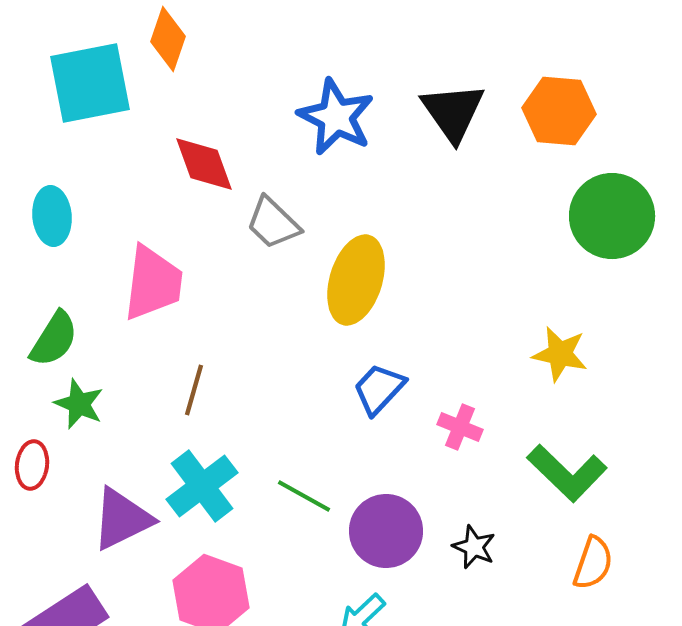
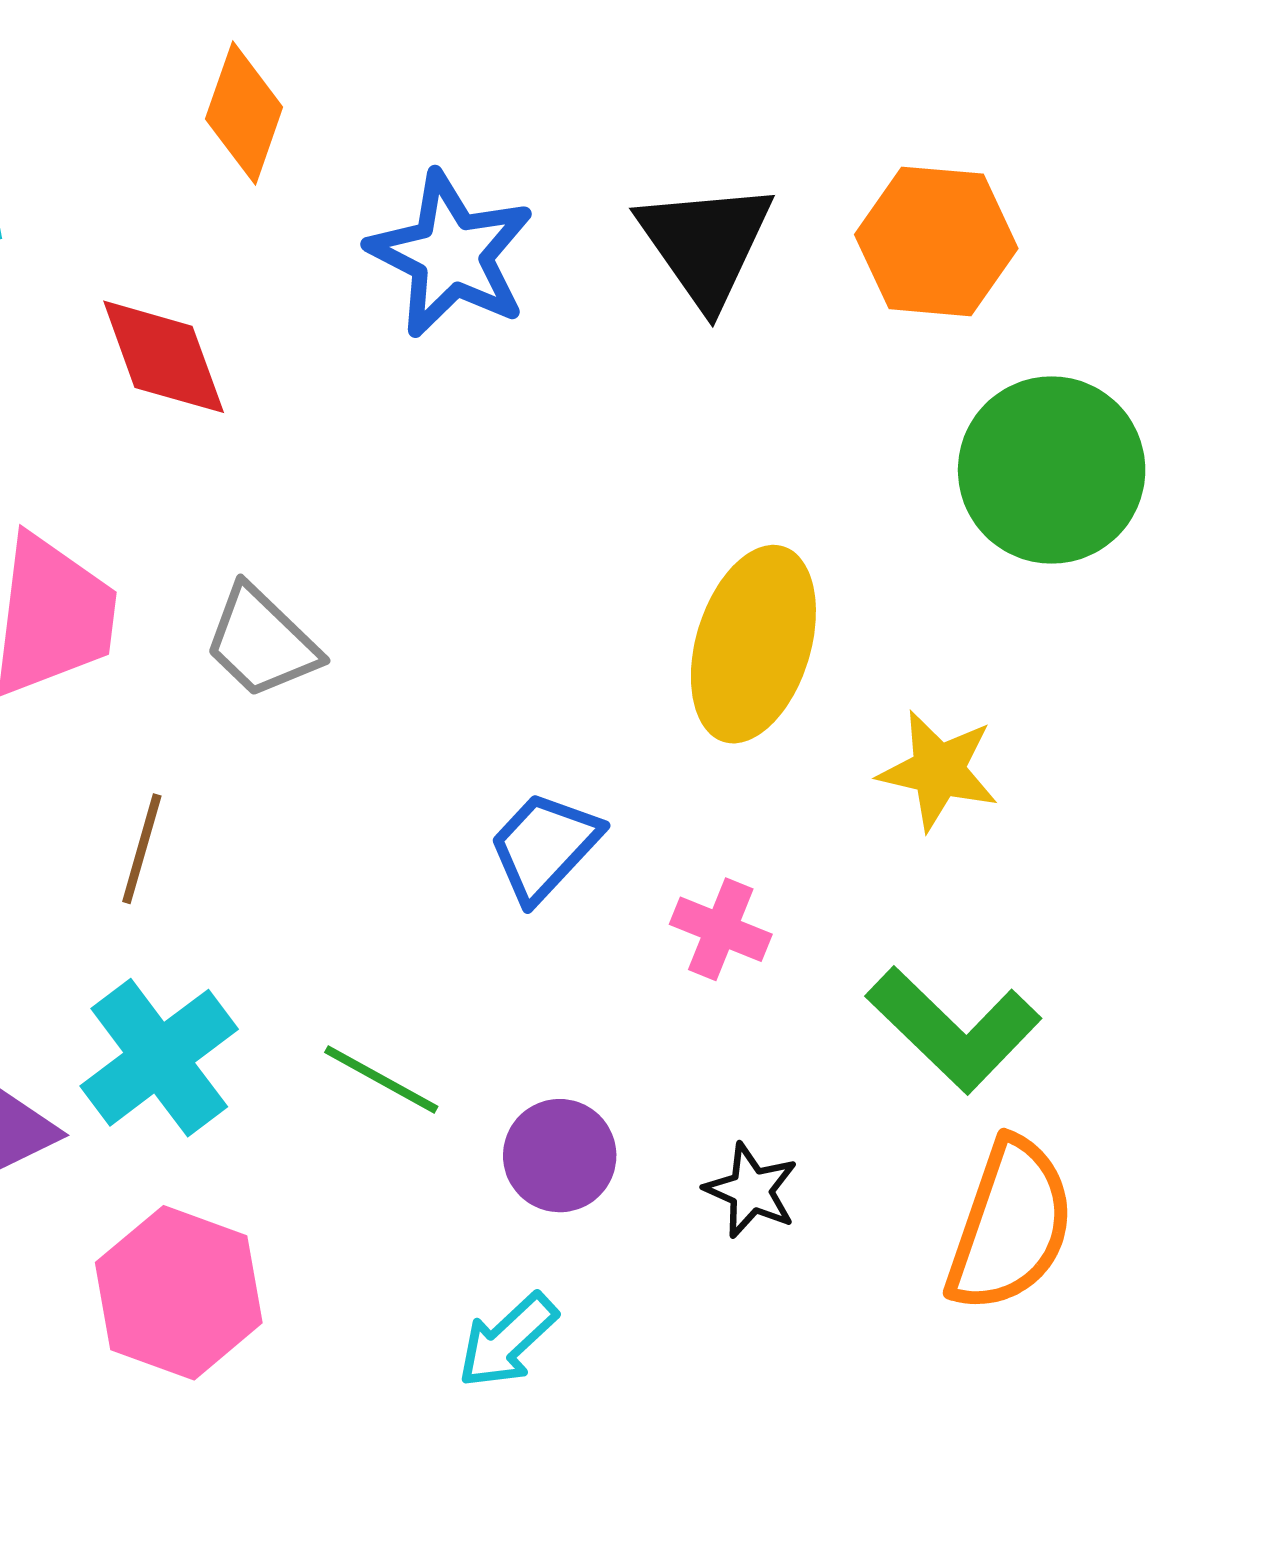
orange diamond: (168, 39) -> (244, 113), moved
gray trapezoid: (273, 223) -> (262, 642), moved
yellow ellipse: (356, 280) -> (753, 644), moved
purple circle: (386, 531) -> (560, 1156), size x0.7
orange semicircle: (593, 563) -> (1010, 1225), size x1.5

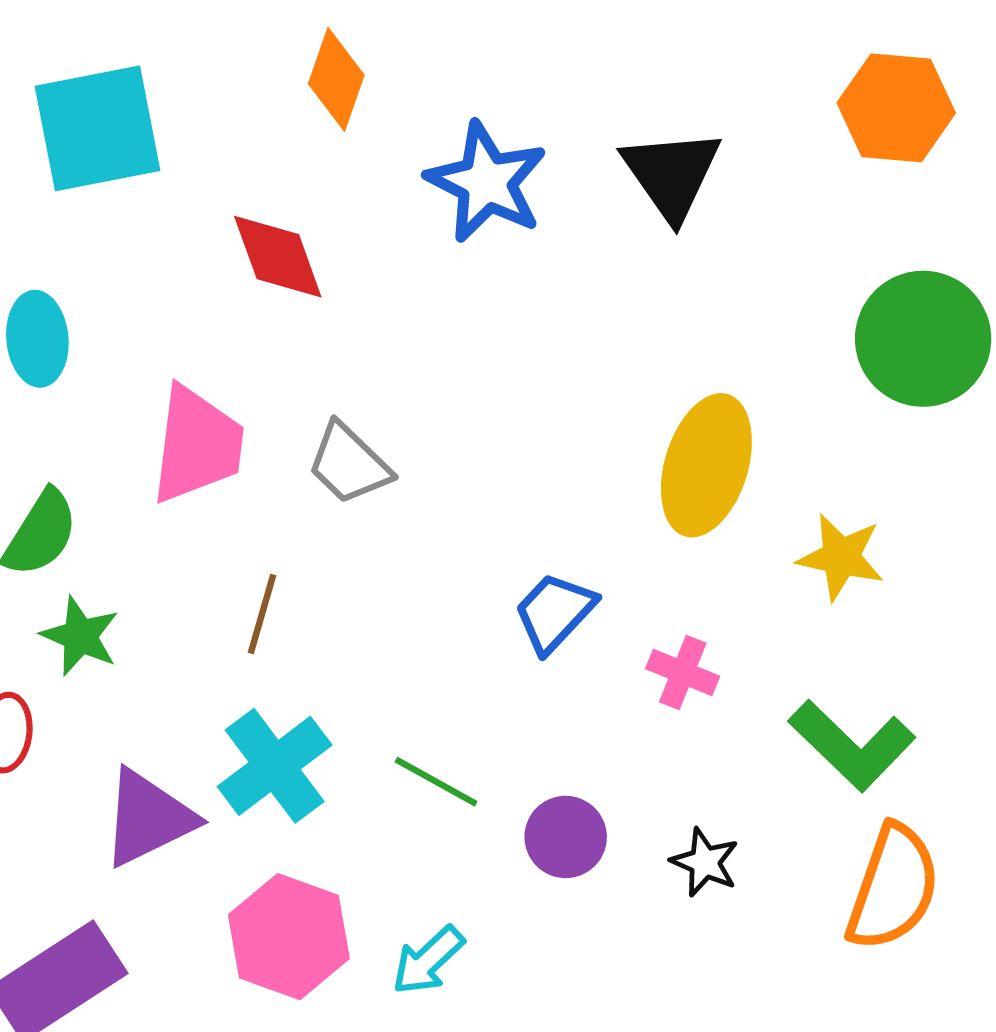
orange hexagon: (936, 241) -> (896, 108), moved
cyan arrow: (507, 1341) -> (428, 960), moved

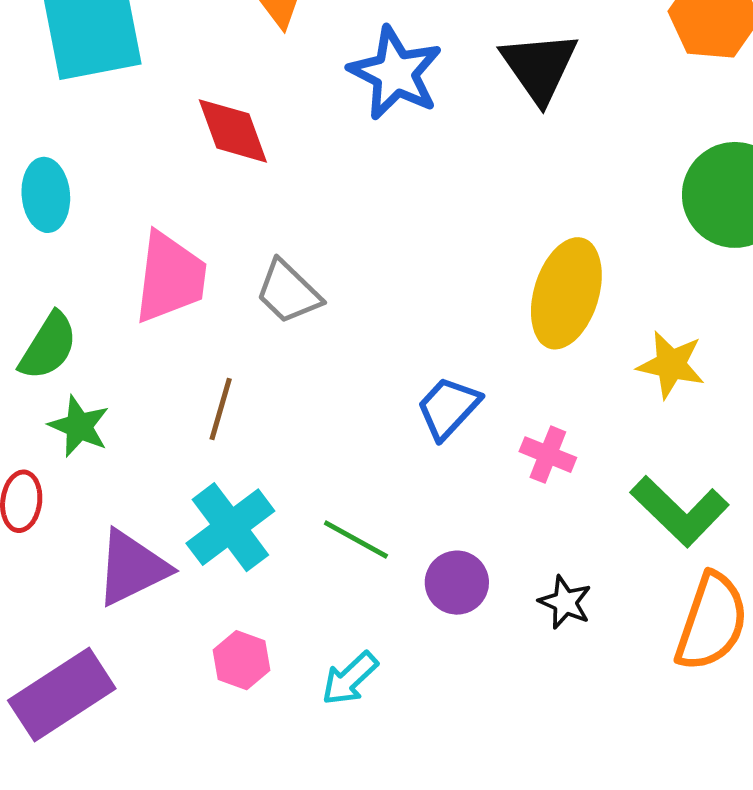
pink hexagon: (289, 937) -> (241, 660), size x0.6

